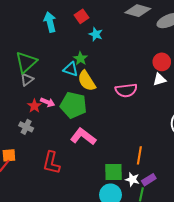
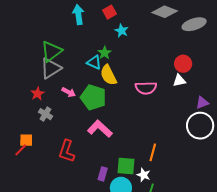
gray triangle: (27, 80) -> (51, 68), size x1.6
red star: (34, 106) -> (37, 94), moved
purple rectangle: (149, 180) -> (103, 174), moved, turned -48

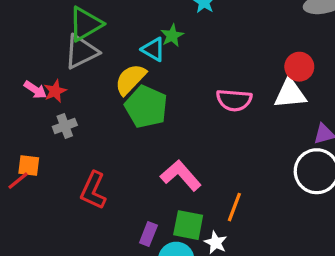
yellow semicircle: (108, 75) -> (130, 79), moved, turned 65
white triangle: (179, 81) -> (290, 94), size x1.5
pink arrow: (69, 92) -> (35, 90), moved
gray cross: (45, 114) -> (65, 126), turned 32
pink L-shape: (100, 129) -> (181, 175), moved

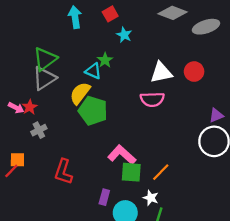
white triangle: (290, 94) -> (161, 73), moved
orange line: (234, 207) -> (161, 172), turned 30
green square: (188, 225) -> (131, 172), moved

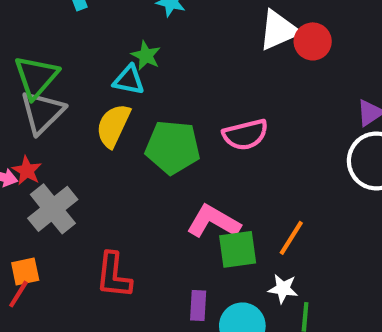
white triangle: (161, 73) -> (279, 30), moved
pink semicircle: (152, 99) -> (245, 135), moved
green pentagon: (93, 111) -> (173, 147), moved
gray cross: (39, 130) -> (53, 209), size x1.6

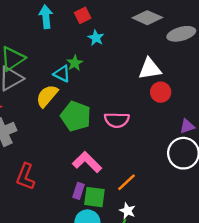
red circle: (313, 41) -> (161, 92), moved
green square: (238, 249) -> (94, 197), moved
white star: (283, 289) -> (127, 211), moved
purple rectangle: (198, 306) -> (78, 191), moved

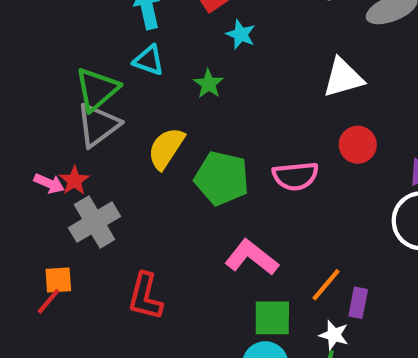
cyan triangle: (62, 74) -> (149, 60), moved
red circle: (161, 92) -> (358, 145), moved
purple rectangle: (78, 191) -> (358, 303), moved

